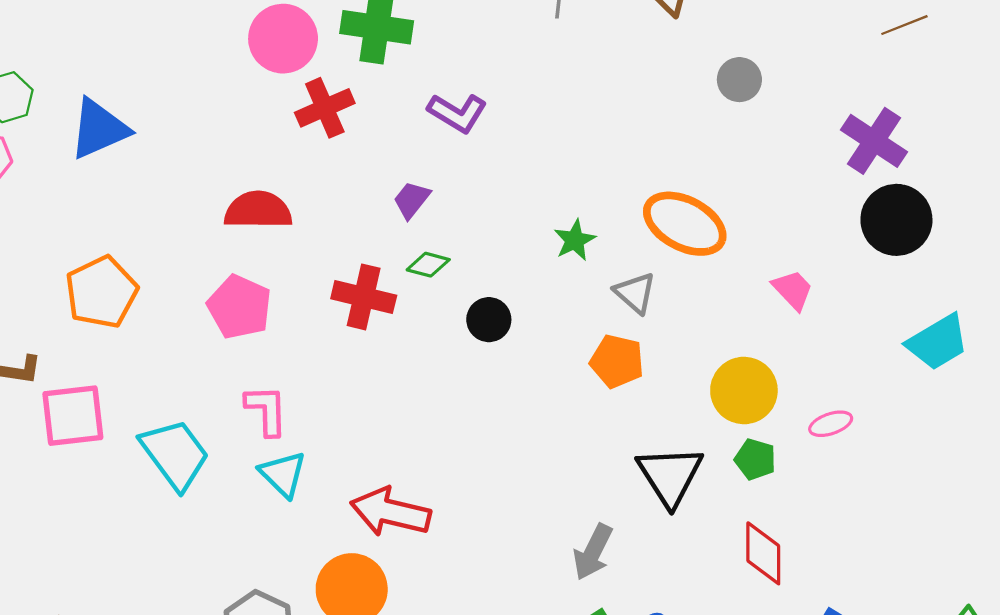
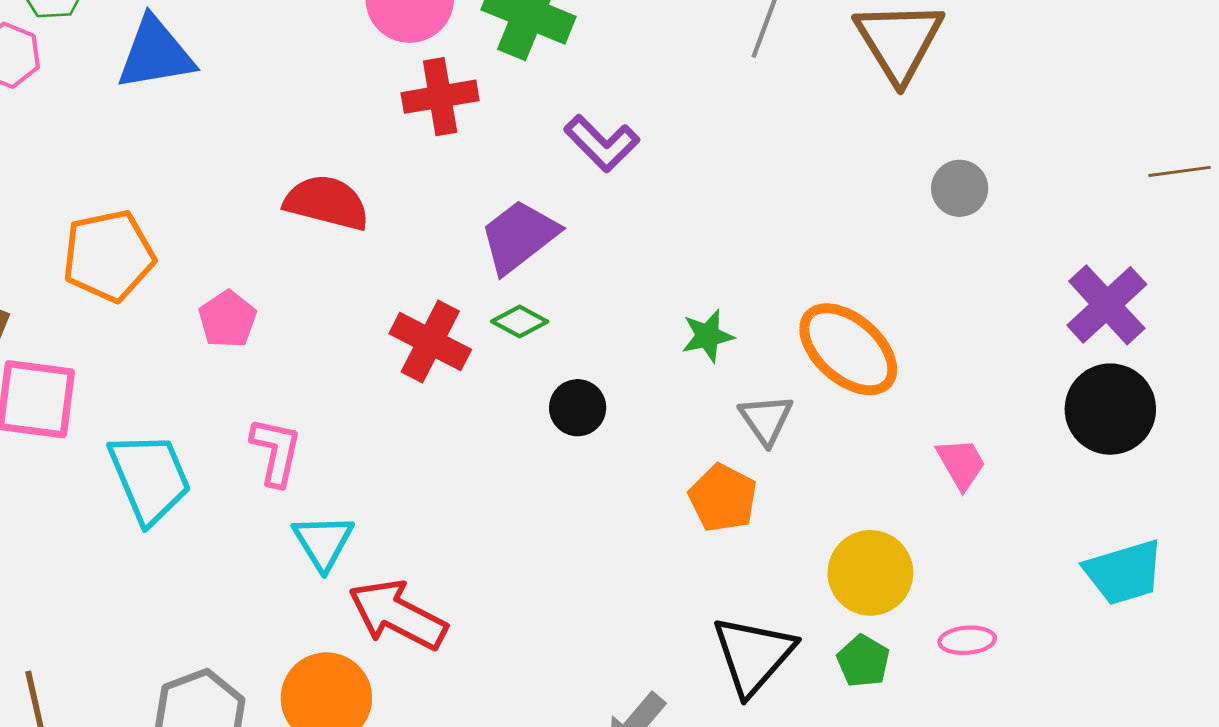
purple trapezoid: (412, 200) -> (519, 236), size x1.6
pink pentagon: (239, 307) -> (228, 319), moved, size x0.7
cyan triangle: (283, 474) -> (323, 542), moved

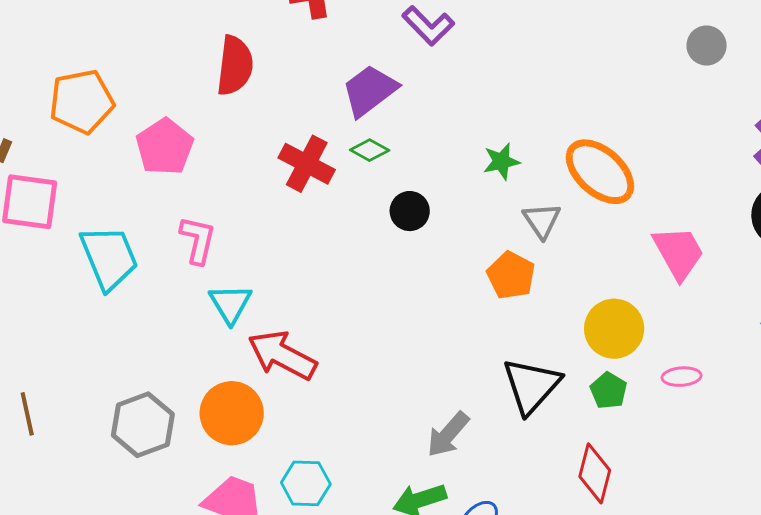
gray circle: (960, 188) -> (707, 45), moved
red semicircle: (327, 203) -> (235, 66), turned 82
pink pentagon: (228, 319) -> (165, 147), size x1.4
pink trapezoid: (961, 464) -> (678, 253), size x1.5

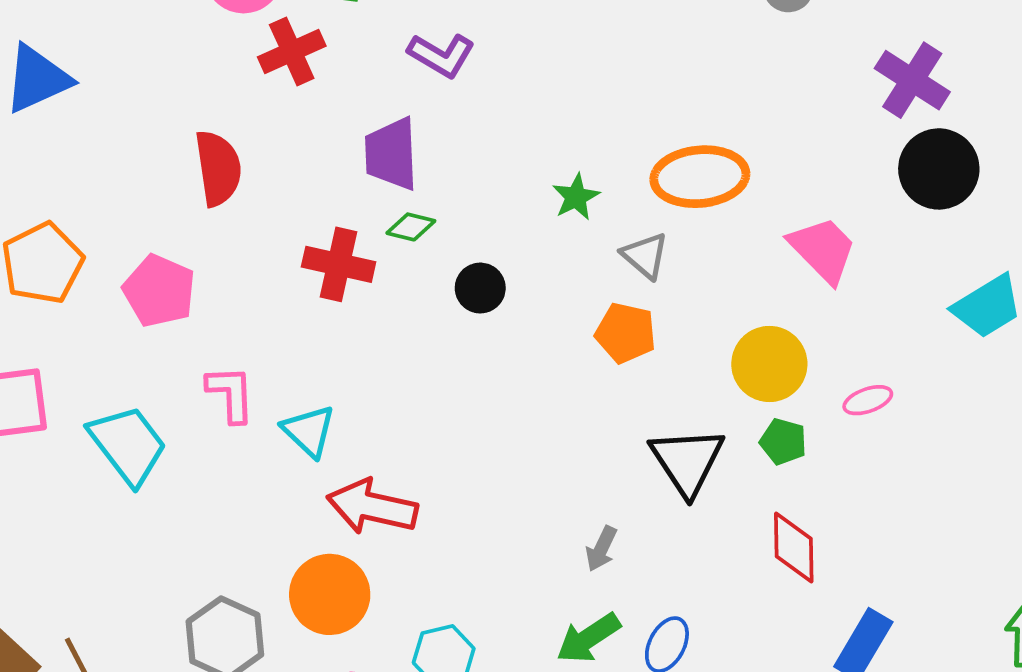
purple trapezoid: (370, 90) -> (391, 154), turned -40
orange ellipse: (600, 172) -> (700, 177), turned -32
cyan triangle: (230, 304) -> (309, 431), moved
gray arrow: (448, 435) -> (601, 549), size x0.7

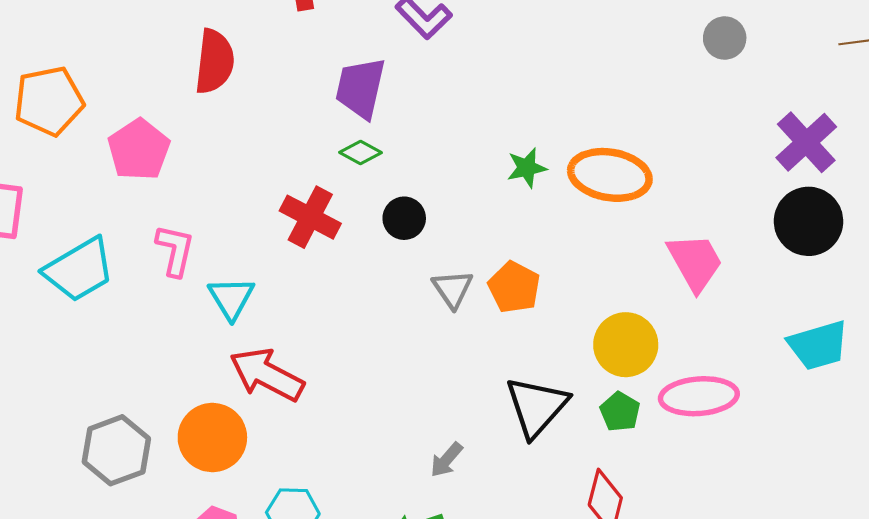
green star: (576, 197) -> (527, 168), moved
gray triangle: (645, 256) -> (453, 289), moved
red cross: (339, 264) -> (310, 217), moved
pink ellipse: (868, 400) -> (699, 396), size x1.8
cyan trapezoid: (128, 445) -> (79, 270), turned 82

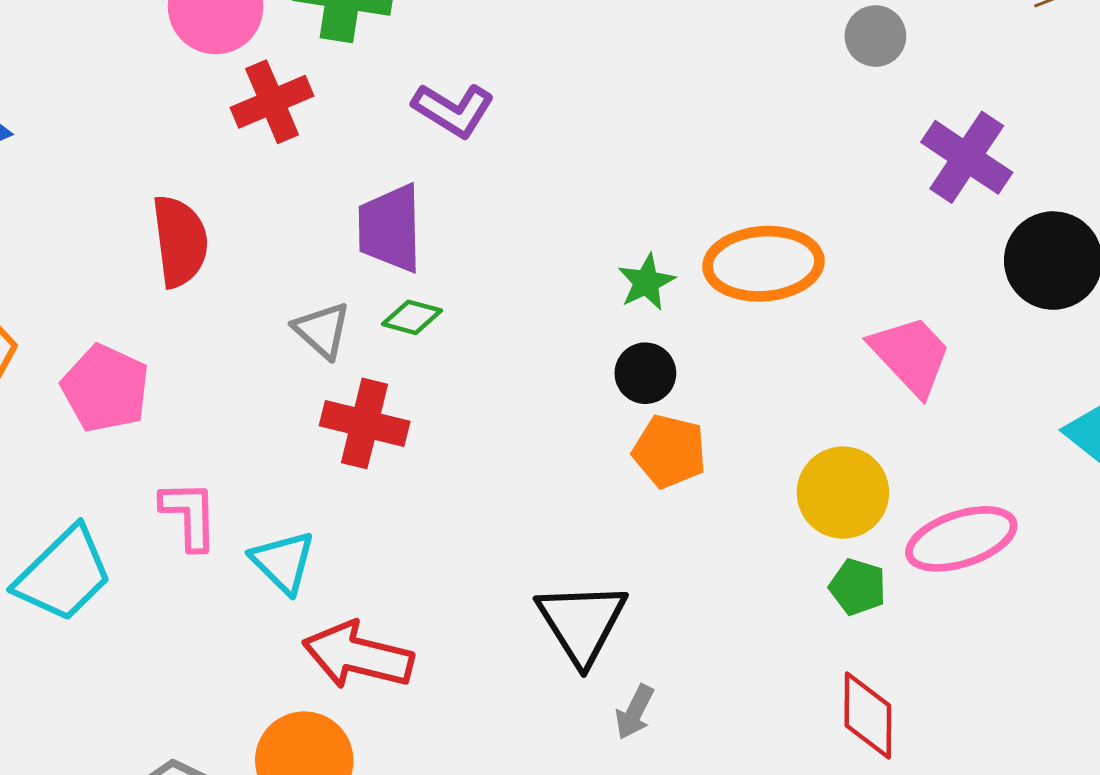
purple cross: (806, 142) -> (967, 157), moved
black circle: (404, 218) -> (645, 373), moved
gray triangle: (453, 289) -> (322, 330), moved
black triangle: (537, 407) -> (582, 623), moved

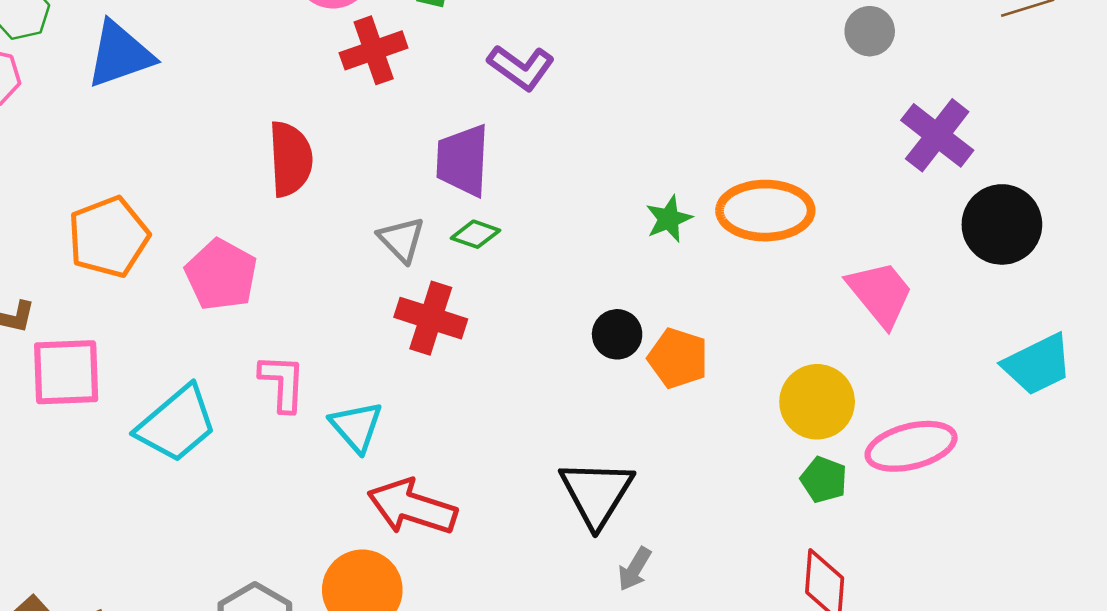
black circle: (645, 373) -> (617, 334), moved

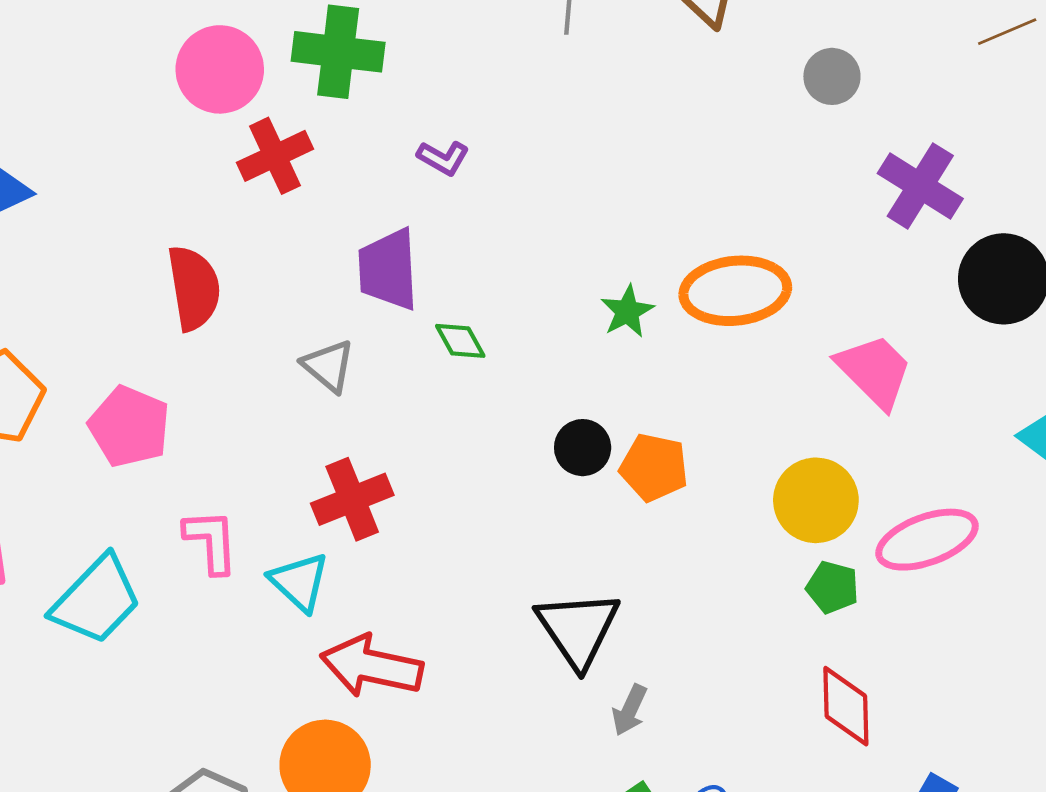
purple L-shape: (521, 67) -> (443, 158), size x0.7
green diamond: (475, 234) -> (460, 341), moved, turned 48
red cross: (431, 318) -> (352, 499), moved, turned -34

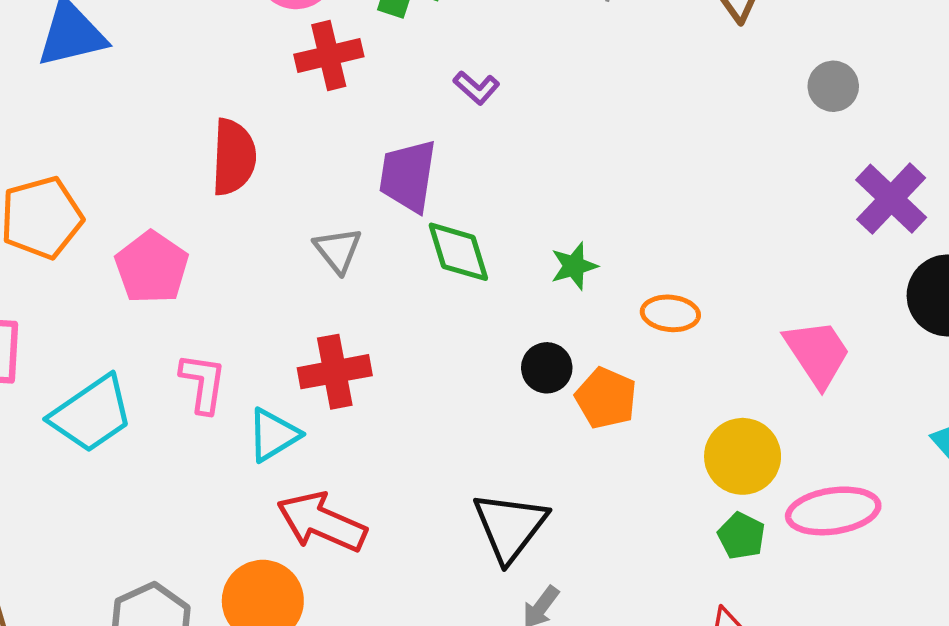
orange ellipse: (735, 291) -> (670, 313), moved, size x0.6
green star: (627, 311) -> (574, 266), moved
green diamond: (460, 341) -> (458, 252), size x1.5
cyan triangle: (299, 582) -> (273, 435), turned 34

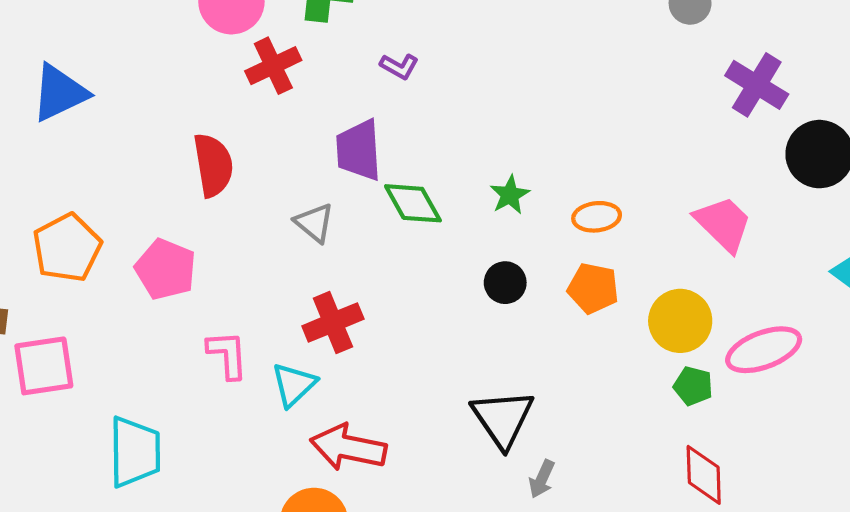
orange pentagon: (606, 398) -> (593, 288), moved
cyan trapezoid: (91, 414) -> (135, 452), moved, turned -44

